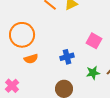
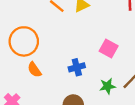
orange semicircle: (31, 59) -> (34, 70), turned 72

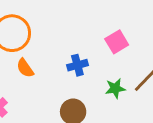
pink square: (109, 48) -> (117, 42), turned 30

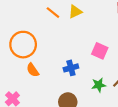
pink square: (117, 42) -> (100, 51), turned -35

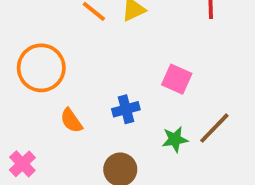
orange semicircle: (33, 70) -> (71, 121), moved

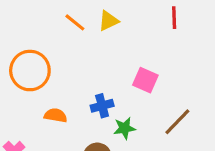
orange semicircle: (71, 121) -> (56, 115), turned 135
green star: (175, 139) -> (125, 128), moved

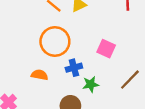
orange circle: (30, 71) -> (55, 42), moved

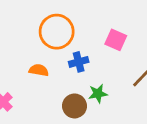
green star: (91, 84) -> (98, 94), moved

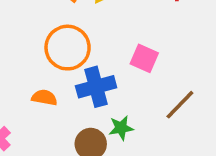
blue cross: (79, 62) -> (96, 87), size x1.5

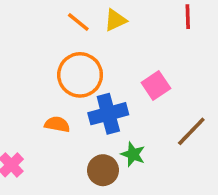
pink square: (144, 58) -> (156, 85), turned 32
green star: (121, 128) -> (133, 154), turned 30

